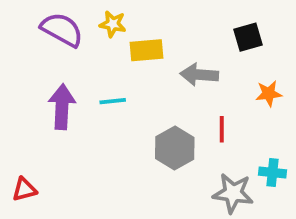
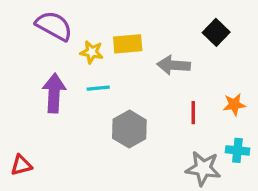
yellow star: (113, 24) -> (92, 52), moved
black square: (248, 37) -> (216, 32), turned -30
orange star: (269, 94) -> (234, 105), moved
gray hexagon: (175, 148) -> (129, 129), moved

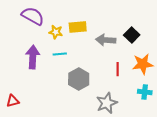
black square: (216, 32) -> (132, 35), moved
orange star: (234, 105) -> (143, 64), size x1.5
gray star: (203, 168) -> (107, 103), moved, turned -30

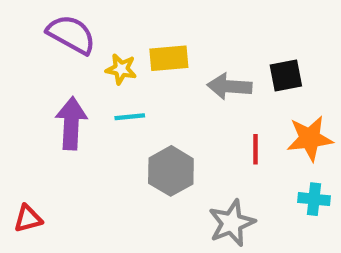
black square: (132, 35) -> (286, 76), turned 35

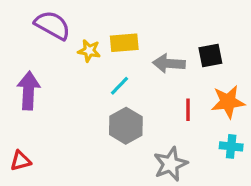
cyan line: (130, 117) -> (119, 86), moved, turned -40
purple arrow: (71, 123) -> (29, 91), moved

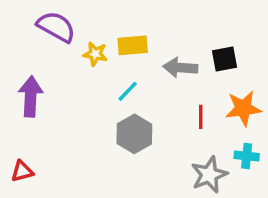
gray star: (171, 164) -> (209, 175), moved

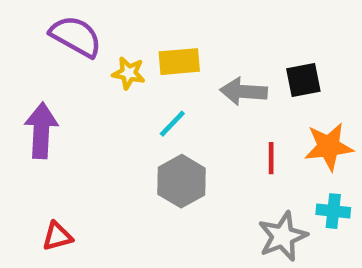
red triangle: (22, 171) -> (57, 236), moved

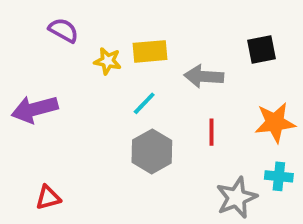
purple semicircle: (76, 36) -> (63, 30), size x0.7
black square: (303, 80) -> (262, 49), moved
purple arrow: (41, 131) -> (35, 109), turned -108
red line: (271, 158) -> (212, 132), moved

